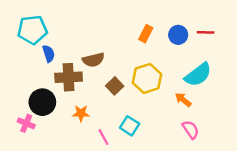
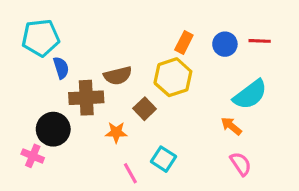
yellow hexagon: (147, 78) -> (173, 77), moved
orange star: (81, 113) -> (116, 132), moved

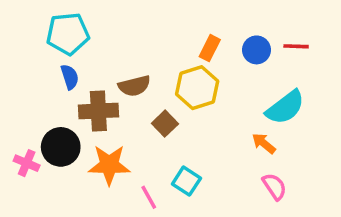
cyan pentagon: (41, 38) -> (68, 34), moved
orange star: (116, 132) -> (109, 165), moved, size x1.6
pink cross: (33, 156) -> (27, 163), moved

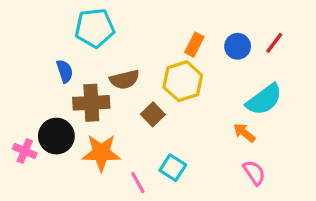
cyan pentagon: (68, 34) -> (95, 28), moved
red line: (296, 46) -> (274, 43), turned -55

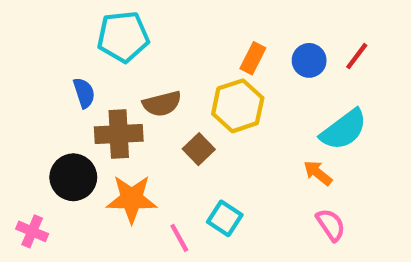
pink cross: (25, 151) -> (32, 231), moved

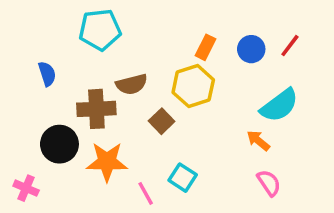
blue semicircle: (84, 93) -> (47, 74), moved

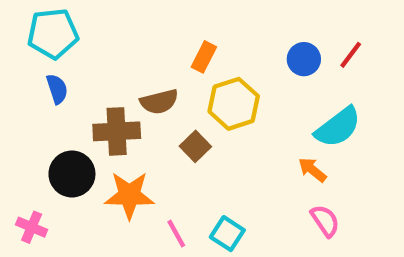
cyan pentagon: (100, 30) -> (53, 34), moved
orange rectangle: (205, 47) -> (204, 57), moved
cyan square: (183, 178) -> (227, 234), moved

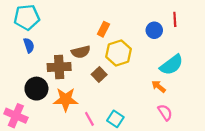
red line: (351, 55) -> (175, 19), moved, turned -40
pink cross: (32, 227) -> (16, 116), size x1.5

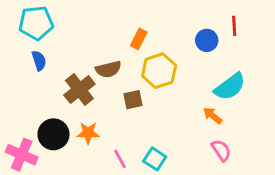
brown cross: (59, 67) -> (79, 89), turned -35
brown square: (99, 75) -> (133, 100), turned 32
black circle: (36, 89) -> (53, 134), moved
orange star: (66, 99) -> (88, 133), size x0.7

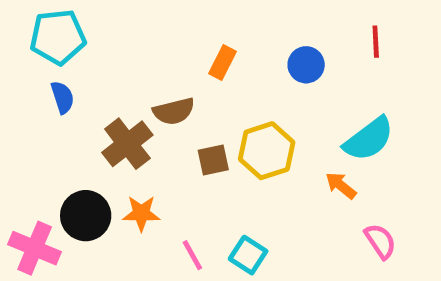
blue circle: (207, 40) -> (306, 65), moved
yellow hexagon: (159, 71) -> (267, 151), moved
pink semicircle: (221, 150) -> (380, 241), moved

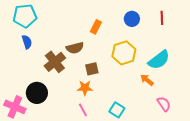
blue circle: (306, 65) -> (132, 19), moved
yellow hexagon: (267, 151) -> (124, 53), moved
orange star: (141, 213) -> (85, 88), moved
cyan square: (248, 255) -> (117, 110), moved

